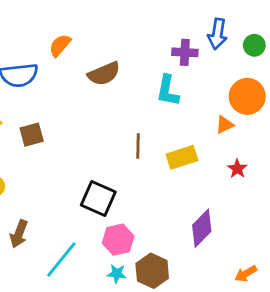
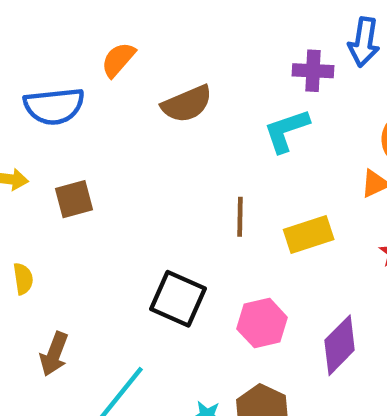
cyan L-shape: (168, 91) -> (286, 130), turned 60
pink hexagon: (118, 240) -> (262, 323), moved

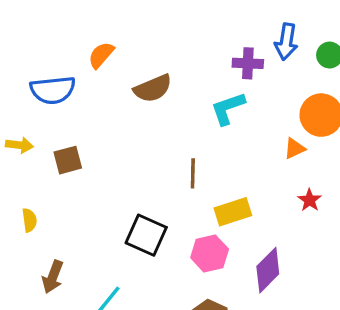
yellow rectangle: (309, 235) -> (233, 212), moved

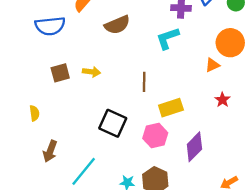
yellow arrow: (19, 145) -> (91, 72), moved

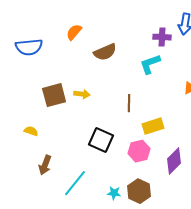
blue semicircle: (50, 26) -> (29, 47), moved
brown square: (60, 73) -> (54, 95), size x1.4
yellow semicircle: (34, 113) -> (31, 131), turned -64

